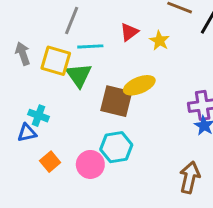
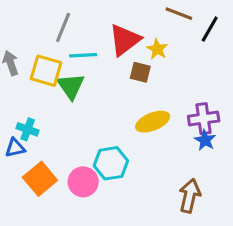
red triangle: (129, 32) -> (125, 40), size x1.6
yellow ellipse: (139, 85) -> (153, 122), moved
brown square: (116, 101) -> (140, 72), moved, size x0.6
orange square: (50, 162) -> (40, 179), size x1.5

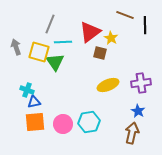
black line: (210, 29) -> (145, 25), turned -30
blue star: (205, 140) -> (138, 111), moved
blue triangle: (15, 148) -> (34, 102), moved
cyan hexagon: (111, 163) -> (89, 122), moved
orange square: (40, 179) -> (35, 122), turned 35

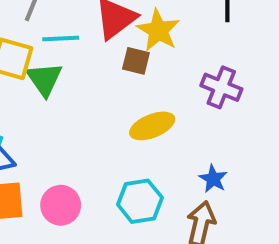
yellow star: (111, 38) -> (158, 30), size x1.5
purple cross: (141, 83) -> (221, 87), moved, turned 30
cyan hexagon: (89, 122) -> (140, 201), moved

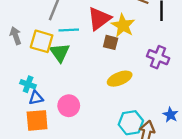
blue star: (213, 179) -> (170, 115), moved
cyan hexagon: (140, 201) -> (131, 123), moved
pink circle: (61, 205) -> (69, 106), moved

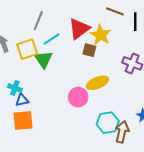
cyan line: (69, 30) -> (52, 39), turned -30
yellow square: (42, 41) -> (27, 49), turned -35
pink circle: (69, 106) -> (78, 97), moved

